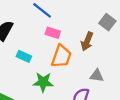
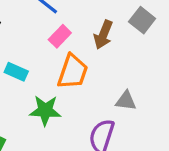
pink rectangle: (53, 33) -> (60, 36), turned -64
brown arrow: (87, 41) -> (103, 35), moved

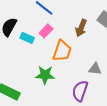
pink rectangle: (60, 36) -> (46, 31), moved
cyan rectangle: (16, 72) -> (27, 38), moved

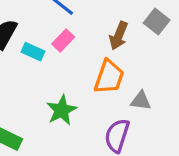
orange trapezoid: (62, 51) -> (109, 77), moved
green star: (45, 75) -> (62, 110), turned -30

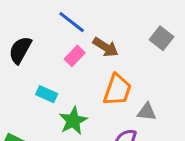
brown arrow: (119, 36) -> (106, 47), moved, turned -80
cyan rectangle: (33, 52) -> (47, 94), moved

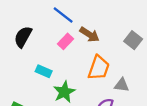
gray square: (161, 38) -> (133, 40), moved

